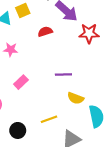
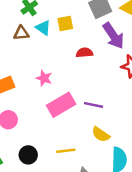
pink star: (11, 50) -> (44, 78), moved
pink rectangle: (21, 82) -> (61, 105), moved, size x1.6

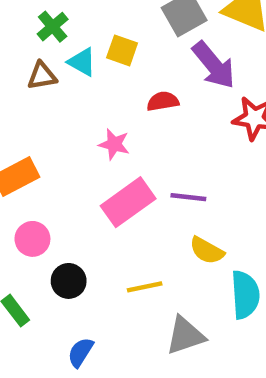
yellow square: (65, 23) -> (122, 50), turned 35
pink star: (44, 78) -> (114, 144), moved
black circle: (28, 155) -> (69, 281), moved

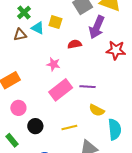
purple arrow: (214, 65) -> (97, 27), turned 65

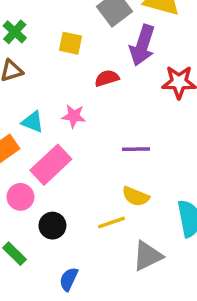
cyan triangle: (38, 28) -> (33, 122), moved
pink rectangle: (61, 90) -> (51, 165), moved
yellow semicircle: (97, 110) -> (136, 196), moved

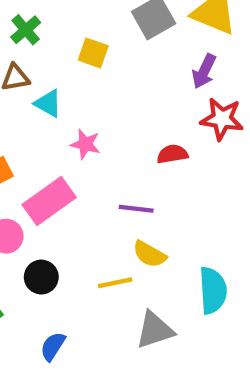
purple arrow: (142, 45) -> (204, 71), moved, size x0.7
red semicircle: (107, 78) -> (172, 154), moved
cyan triangle: (33, 122) -> (48, 103), moved
purple line: (136, 149) -> (136, 209), moved

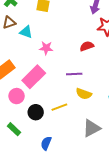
yellow line: (115, 283) -> (59, 107), moved

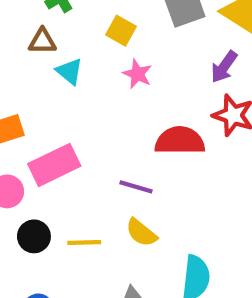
red semicircle: (87, 46) -> (180, 141), size x1.6
pink star: (46, 48) -> (137, 74), moved

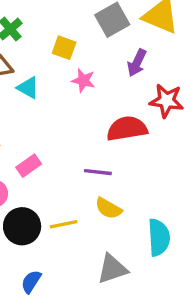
purple arrow: (224, 67) -> (137, 63), moved
pink rectangle: (54, 165) -> (29, 166), size x0.6
black circle: (34, 236) -> (22, 226), size x1.4

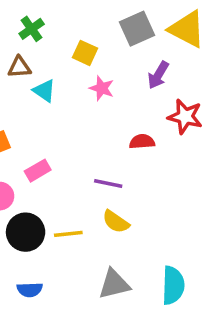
red semicircle: (127, 129) -> (142, 142), size x0.6
cyan semicircle: (159, 237) -> (173, 285), moved
blue semicircle: (31, 282) -> (30, 290), turned -130

